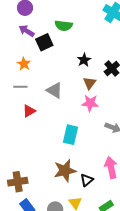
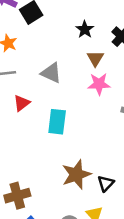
cyan rectangle: (71, 135) -> (57, 122), moved

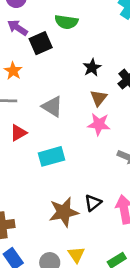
cyan rectangle: (57, 122) -> (52, 156), turned 60
black triangle: (106, 183) -> (93, 203), moved

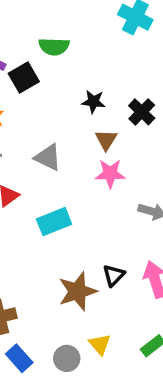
black star: (92, 68) -> (93, 102), turned -30

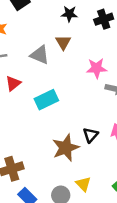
black cross: (142, 112) -> (104, 19), turned 30
brown triangle: (106, 140) -> (63, 42), moved
pink star: (110, 174) -> (97, 68), moved

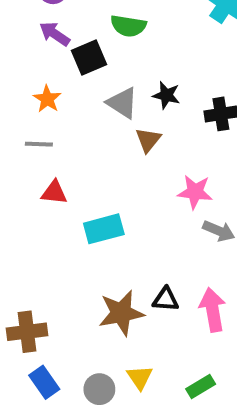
gray triangle: (40, 55) -> (122, 103), moved
red triangle: (13, 83) -> (54, 192), turned 35
black triangle: (90, 135) -> (166, 299), turned 42

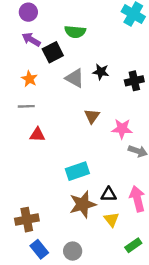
brown triangle: (148, 140) -> (92, 116), moved
cyan rectangle: (104, 229) -> (77, 171), moved
yellow triangle: (140, 377) -> (111, 219), moved

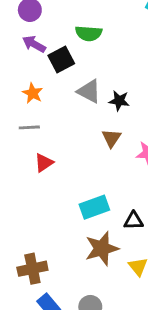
black star: (101, 72) -> (119, 101), moved
red triangle: (37, 135) -> (44, 163), turned -35
black triangle: (109, 194) -> (134, 221), moved

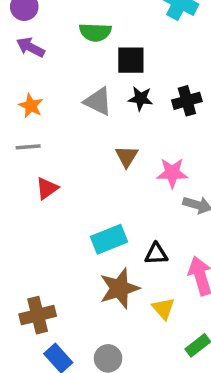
black square: (61, 60) -> (131, 60), moved, turned 30
black star: (119, 101) -> (141, 99), moved

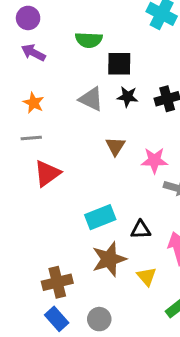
red triangle: (47, 188) -> (47, 173), size x1.4
brown cross: (38, 315) -> (57, 282), moved

